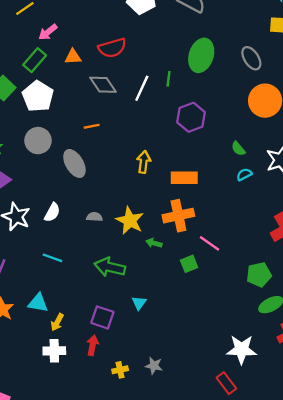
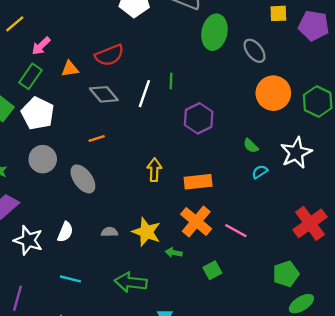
green ellipse: (201, 55) -> (214, 32), moved
orange cross: (178, 216) -> (196, 222), turned -32
pink line: (209, 243) -> (236, 231), moved

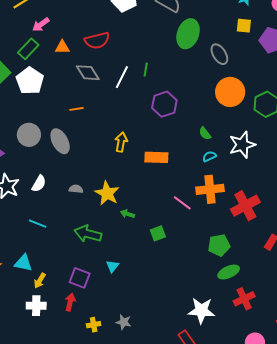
gray circle: (43, 159) -> (29, 135), moved
orange cross: (196, 222) -> (210, 189), moved, turned 36

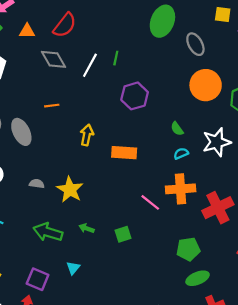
red semicircle: (97, 40) -> (65, 25), turned -40
orange line: (76, 109) -> (52, 106), moved
green arrow: (127, 214) -> (87, 228), moved

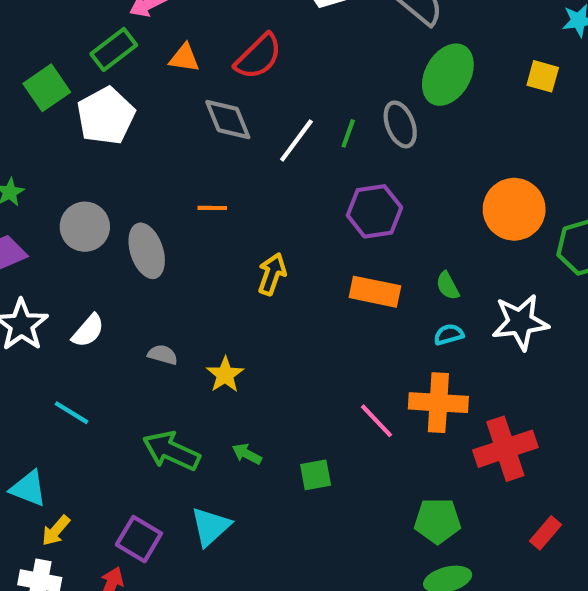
yellow square: (223, 14) -> (543, 76), moved
gray ellipse: (195, 44) -> (400, 124), moved
orange rectangle: (124, 153) -> (375, 292), moved
yellow star: (70, 189) -> (225, 375), size x0.7
cyan triangle: (73, 268) -> (211, 527), size x1.5

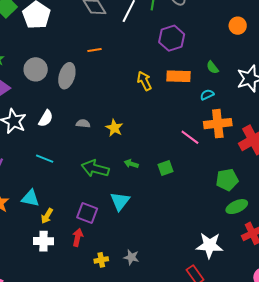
orange circle: (514, 209) -> (238, 26), size x0.6
gray ellipse: (147, 251) -> (67, 76), turned 45
yellow arrow: (272, 274) -> (144, 81), moved, turned -36
cyan semicircle: (449, 335) -> (207, 95), moved

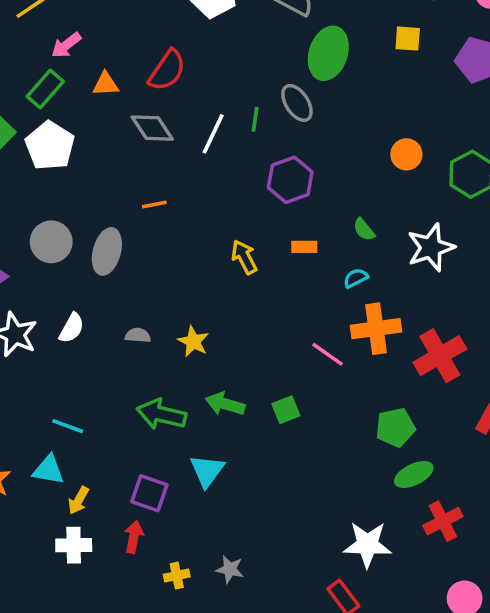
orange rectangle: (179, 76) -> (304, 247), size x0.6
cyan line: (45, 159) -> (68, 426), moved
green arrow: (131, 164) -> (225, 404), size x1.5

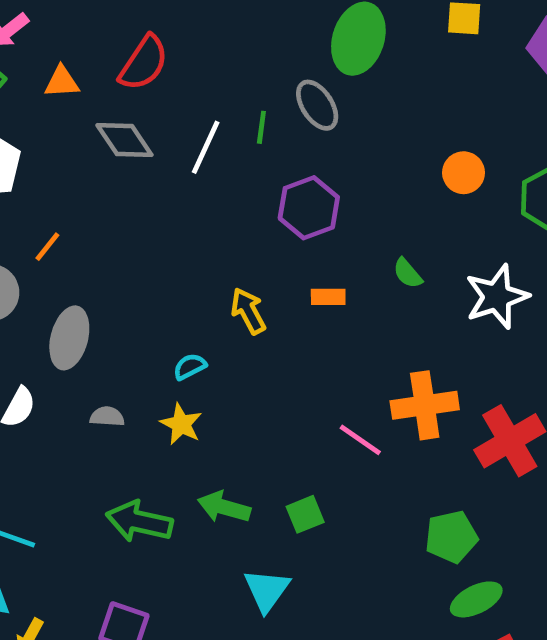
orange line: (154, 205) -> (47, 247), moved, turned -40
gray ellipse: (107, 251) -> (69, 338), moved
cyan semicircle: (356, 278) -> (190, 367), moved
cyan triangle: (207, 471) -> (267, 590), moved

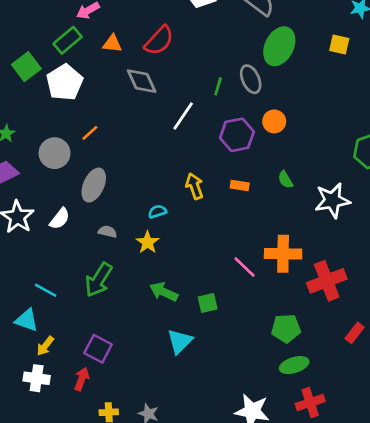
white line: (206, 147) -> (183, 116), moved
orange circle: (464, 173) -> (274, 121), moved
green arrow: (139, 521) -> (99, 280), moved, turned -80

